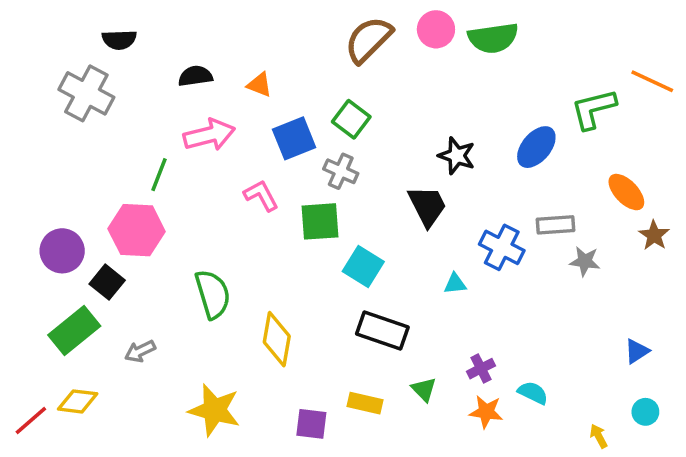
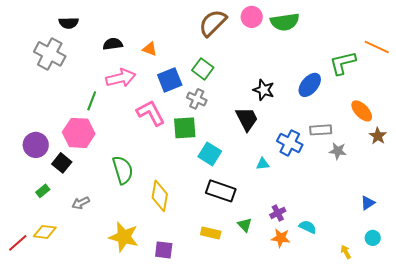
pink L-shape: (261, 195) -> (151, 113), size x1.4
green rectangle: (74, 330) -> (43, 191), size x0.5
purple square: (311, 424) -> (164, 250), moved

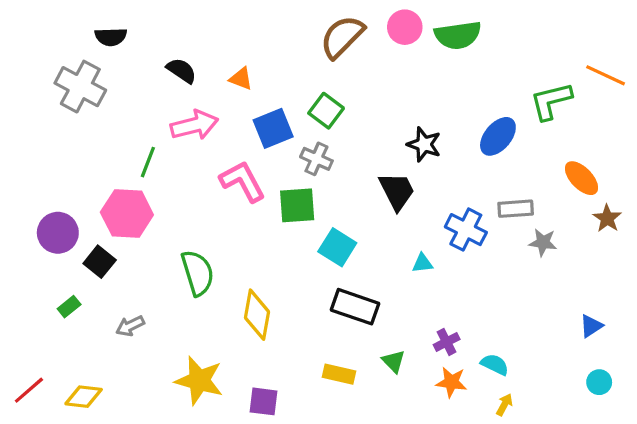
black semicircle: (113, 44) -> (182, 71), turned 42
yellow diamond: (45, 232) -> (84, 397), moved
yellow arrow: (346, 252) -> (504, 405), moved, turned 56

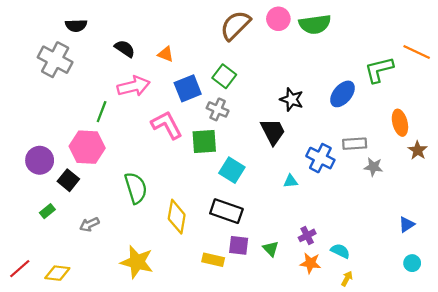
orange ellipse: (581, 178) -> (400, 123), turned 30
black rectangle: (355, 307) -> (226, 211), moved
yellow rectangle: (339, 374) -> (213, 260), moved
purple square: (263, 401) -> (239, 245), moved

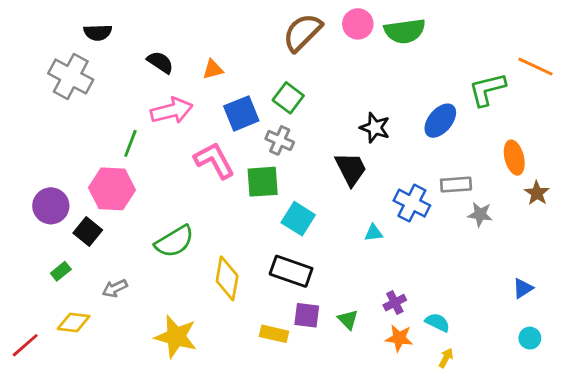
orange triangle: (166, 54) -> (213, 69), turned -35
green semicircle: (136, 188) -> (174, 241), turned 76
yellow diamond: (57, 273) -> (74, 322), moved

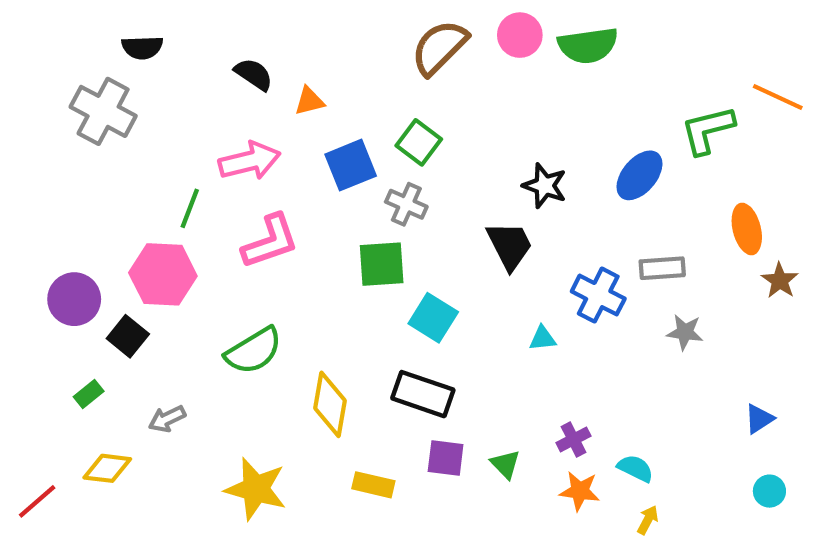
black semicircle: (160, 62) -> (254, 74), moved
pink L-shape: (214, 160) -> (270, 241), moved, turned 99
gray star: (480, 214) -> (685, 332), moved
yellow rectangle: (274, 334) -> (373, 485), moved

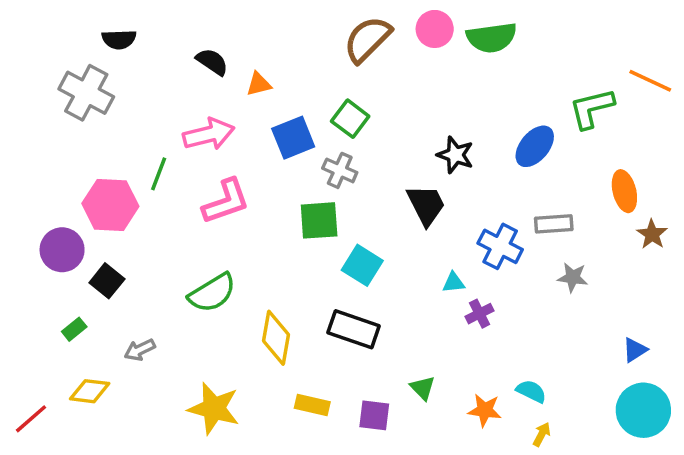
pink hexagon: (163, 274) -> (110, 205), moved
purple cross: (573, 439) -> (480, 314), moved
purple square: (446, 458) -> (374, 415), moved
cyan circle: (769, 491) -> (643, 410), size x2.0

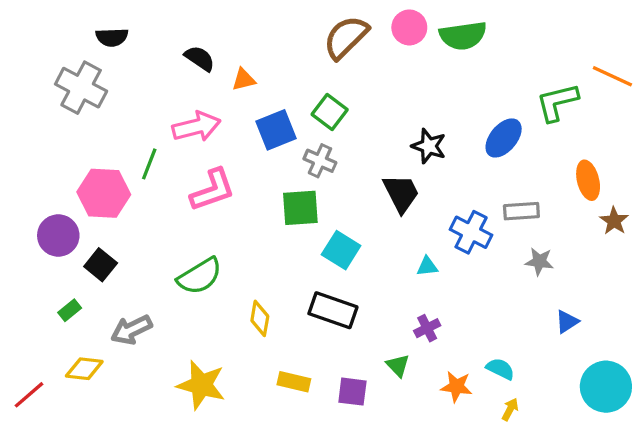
purple cross: (480, 314) -> (427, 328), moved
yellow diamond: (276, 338) -> (260, 318), size x0.7
gray arrow: (140, 350) -> (131, 330), size x1.4
blue triangle: (635, 350) -> (567, 322), moved

